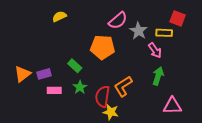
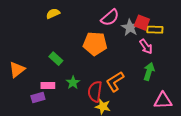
red square: (178, 18) -> (142, 23), moved
green rectangle: (75, 66) -> (56, 59), moved
purple rectangle: (44, 74) -> (38, 98), moved

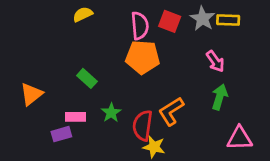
pink semicircle: (110, 18) -> (140, 26), moved, turned -54
red square: (142, 23) -> (170, 21), moved
gray star: (130, 28) -> (202, 19), moved
yellow rectangle: (155, 30) -> (228, 20), moved

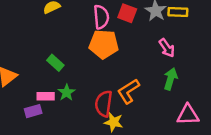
green star: (111, 113) -> (67, 92), moved

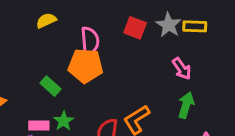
pink semicircle: (101, 17) -> (90, 41), moved
orange pentagon: (104, 44) -> (86, 66), moved

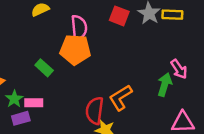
pink arrow: (182, 69) -> (179, 69), moved
green star: (64, 121) -> (14, 99), moved

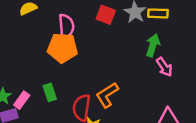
green rectangle: (44, 68) -> (50, 92), moved, turned 30
green arrow: (165, 85) -> (153, 45), moved
pink rectangle: (34, 103) -> (22, 100), turned -54

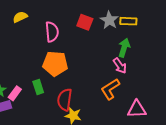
orange pentagon: (62, 48) -> (55, 64), moved
pink arrow: (164, 67) -> (120, 66), moved
orange L-shape: (107, 95) -> (110, 89), moved

